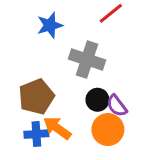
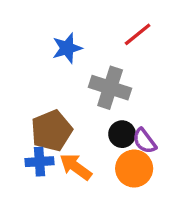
blue cross: (36, 134) -> (40, 162), moved

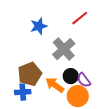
gray cross: (110, 88) -> (64, 49), turned 30
orange arrow: (76, 167) -> (55, 85), moved

